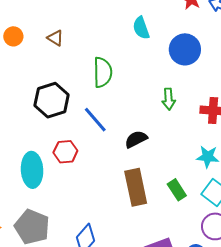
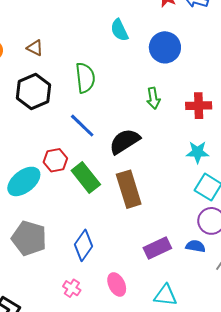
black hexagon: (52, 100) -> (33, 91), moved
black semicircle: (136, 139) -> (125, 141), size x1.4
cyan ellipse: (32, 170) -> (24, 181), turned 60
green rectangle: (177, 190) -> (86, 178), moved, size x1.4

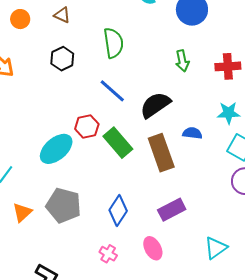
black hexagon: (33, 91) -> (62, 59), size x0.7
blue semicircle: (195, 246) -> (192, 133), moved
purple rectangle: (157, 248) -> (172, 210), moved
cyan triangle: (165, 295) -> (216, 248), moved, turned -40

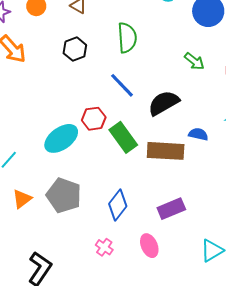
green arrow: (182, 61) -> (194, 61), turned -45
brown rectangle: (161, 153) -> (166, 151), turned -72

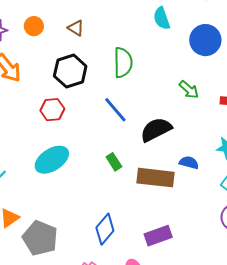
black hexagon: (75, 49) -> (70, 71), size x1.4
red hexagon: (94, 119) -> (52, 110), moved
green rectangle: (123, 137) -> (114, 162), size x0.6
gray pentagon: (64, 195) -> (40, 238), moved

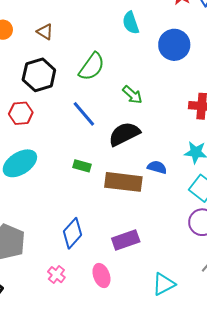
green semicircle: (123, 63) -> (92, 67), turned 36
green arrow: (189, 90) -> (132, 95), moved
green rectangle: (114, 162) -> (82, 166), turned -42

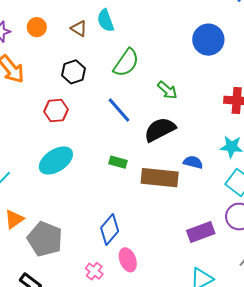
cyan semicircle: (131, 23) -> (106, 20), moved
black hexagon: (39, 75) -> (74, 72), size x0.7
purple rectangle: (126, 240) -> (201, 232), moved
pink ellipse: (101, 276) -> (128, 260), moved

